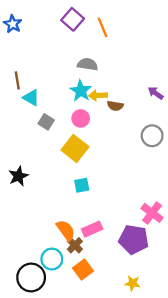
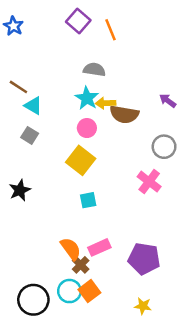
brown line: (17, 80) -> (18, 87), turned -48
brown semicircle: (115, 106) -> (124, 114), size x1.6
gray square: (46, 122) -> (30, 135), moved
pink cross: (152, 213) -> (149, 182), moved
cyan circle: (52, 259) -> (69, 291), moved

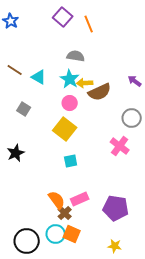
cyan triangle: (33, 106) -> (39, 77), moved
brown semicircle: (124, 114) -> (100, 92), turned -35
orange square: (89, 291) -> (72, 234), turned -30

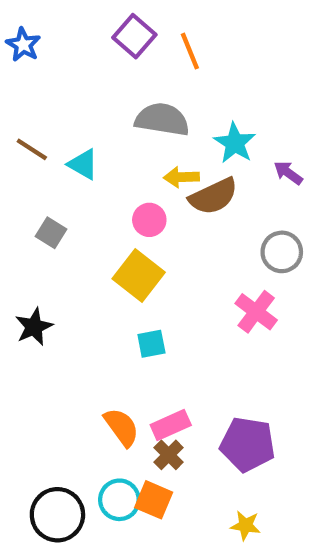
gray semicircle: (76, 56) -> (162, 119), size x1.4
cyan star: (70, 79) -> (235, 143), moved
brown cross: (65, 213) -> (169, 455), moved

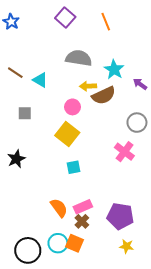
orange line: (190, 51) -> (106, 22), moved
gray square: (51, 233) -> (25, 113), turned -32
yellow star: (245, 525) -> (127, 246), moved

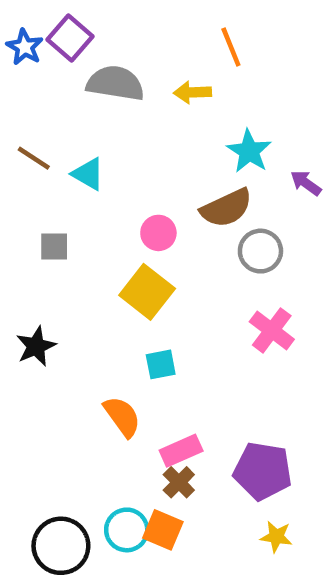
purple square: (65, 18) -> (70, 38), moved
gray semicircle: (79, 58) -> (115, 83), moved
yellow arrow: (88, 86) -> (192, 92), moved
gray circle: (137, 123) -> (260, 251), moved
orange semicircle: (59, 208) -> (122, 417), moved

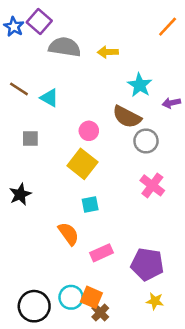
orange line: (231, 47) -> (168, 27), moved, turned 65
purple arrow: (306, 183) -> (171, 103), turned -48
brown semicircle: (226, 208) -> (127, 117), turned 52
brown cross: (179, 482) -> (100, 313), moved

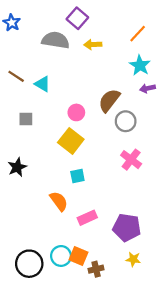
purple square: (39, 22) -> (77, 18), moved
orange line: (168, 27) -> (138, 34), moved
cyan star: (140, 85) -> (140, 65), moved
brown semicircle: (127, 117) -> (109, 100), turned 100
brown cross: (100, 313) -> (96, 269), moved, turned 32

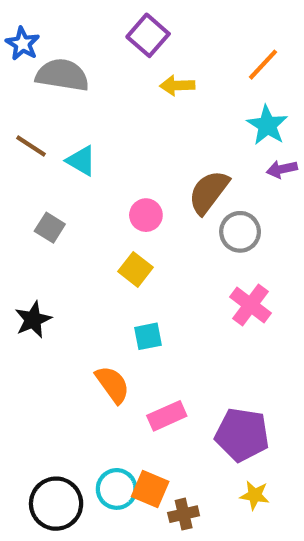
gray semicircle: (56, 40) -> (62, 75), moved
gray square: (26, 119) -> (50, 228), turned 32
yellow square: (71, 141) -> (135, 269), size x0.7

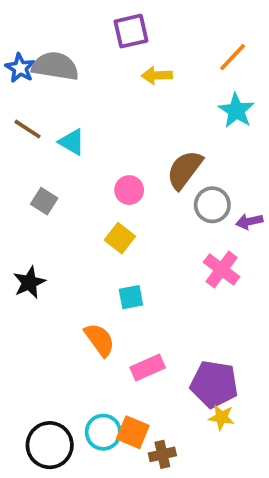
purple square: (148, 35) -> (131, 31), turned 36
blue star: (23, 44) -> (20, 68), moved
purple arrow: (282, 169) -> (249, 221), moved
yellow star: (255, 495) -> (222, 417), moved

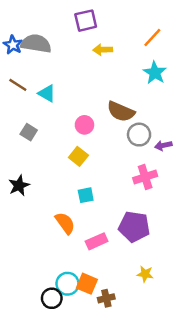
brown semicircle: (185, 170) -> (121, 112), turned -104
pink cross: (222, 269) -> (145, 177), turned 35
purple pentagon: (214, 384) -> (134, 227), moved
black circle: (50, 445) -> (52, 298), moved, size x0.7

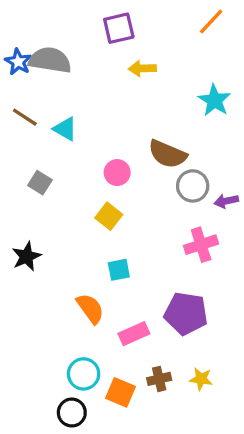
orange line: (152, 38) -> (211, 21), moved
cyan circle: (68, 284) -> (84, 374), moved
brown cross: (106, 298) -> (159, 379), moved

